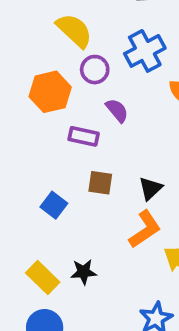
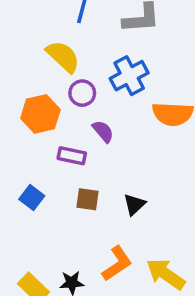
blue square: (54, 205) -> (32, 197), moved
orange L-shape: (145, 229) -> (117, 264), moved

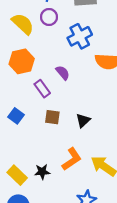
yellow semicircle: (63, 57) -> (23, 24), moved
purple circle: (82, 93) -> (49, 17), moved
purple rectangle: (72, 156) -> (42, 89), turned 42

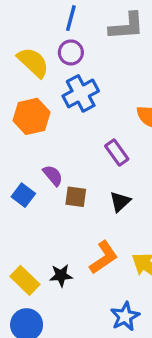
blue cross: (80, 36) -> (81, 93), moved
purple semicircle: (63, 73) -> (53, 175), moved
purple rectangle: (42, 89) -> (117, 152), moved

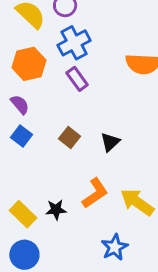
purple rectangle: (117, 152) -> (77, 79), moved
purple semicircle: (53, 175) -> (20, 104), moved
brown square: (76, 197) -> (70, 138), turned 30

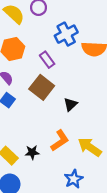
blue cross: (74, 43) -> (66, 34), moved
brown square: (70, 138) -> (42, 87), moved, size x1.6

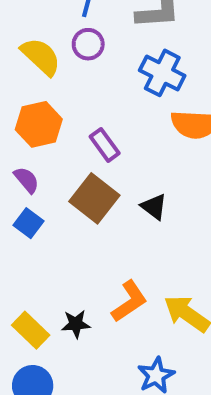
blue cross: (66, 34) -> (162, 73), moved, turned -35
black triangle: (70, 104) -> (154, 207), moved, turned -40

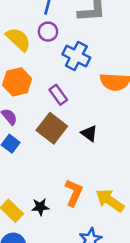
blue cross: (162, 73) -> (76, 56), moved
orange L-shape: (129, 301) -> (74, 193), turned -32

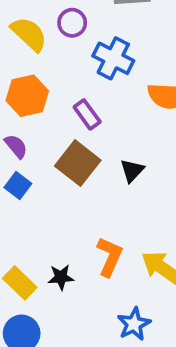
black triangle: (89, 133) -> (132, 171), turned 36

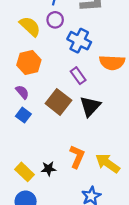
purple rectangle: (87, 114) -> (78, 76), moved
black triangle: (132, 171) -> (90, 106), size x1.5

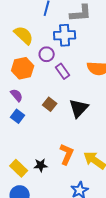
purple circle: (55, 20) -> (47, 54), moved
blue cross: (79, 41) -> (65, 35), moved, turned -30
purple rectangle: (78, 76) -> (63, 71), moved
brown square: (58, 102) -> (50, 104), size x0.6

